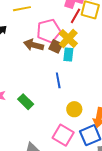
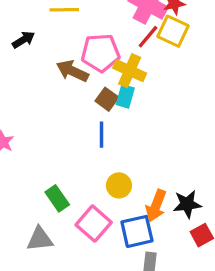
yellow cross: (68, 38) -> (130, 71), turned -30
brown square: (56, 46) -> (107, 99), moved
green rectangle: (26, 102) -> (57, 198), moved

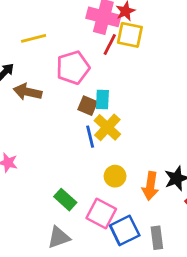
brown arrow: (72, 71) -> (28, 92), moved
yellow cross: (130, 71) -> (107, 127), moved, turned 32
blue square: (137, 231) -> (125, 230), moved

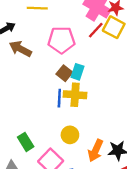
yellow cross: (107, 127) -> (75, 95), turned 35

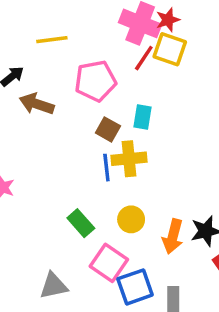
cyan rectangle: (77, 72) -> (143, 117), moved
green rectangle: (26, 142) -> (81, 223), moved

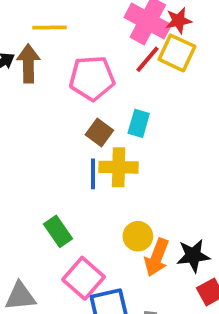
brown arrow: (37, 104) -> (28, 64), moved, turned 64
yellow circle: (131, 219) -> (138, 236), moved

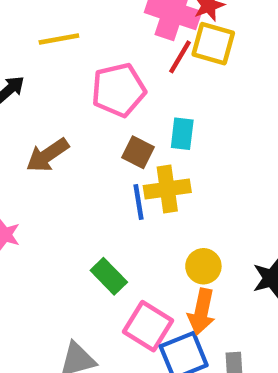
brown arrow: (28, 64) -> (47, 155), moved, turned -114
orange arrow: (157, 257) -> (202, 312), moved

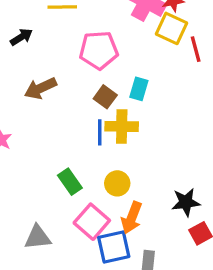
red line: (180, 57) -> (196, 49), moved, turned -55
yellow circle: (203, 266) -> (117, 183), moved

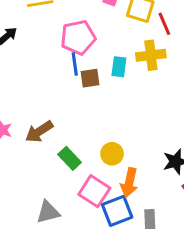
brown arrow: (40, 88) -> (39, 132), moved
brown square: (105, 97) -> (90, 78), turned -36
yellow cross: (122, 126) -> (151, 55), moved
blue line: (100, 132) -> (75, 64), moved

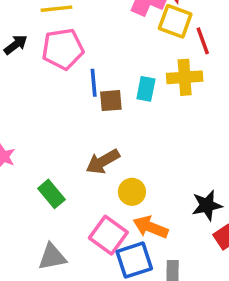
pink pentagon: (78, 37) -> (63, 49), moved
brown arrow: (39, 132) -> (103, 162), moved
green rectangle: (70, 158) -> (51, 194), moved
orange arrow: (129, 182) -> (151, 227), turned 96

